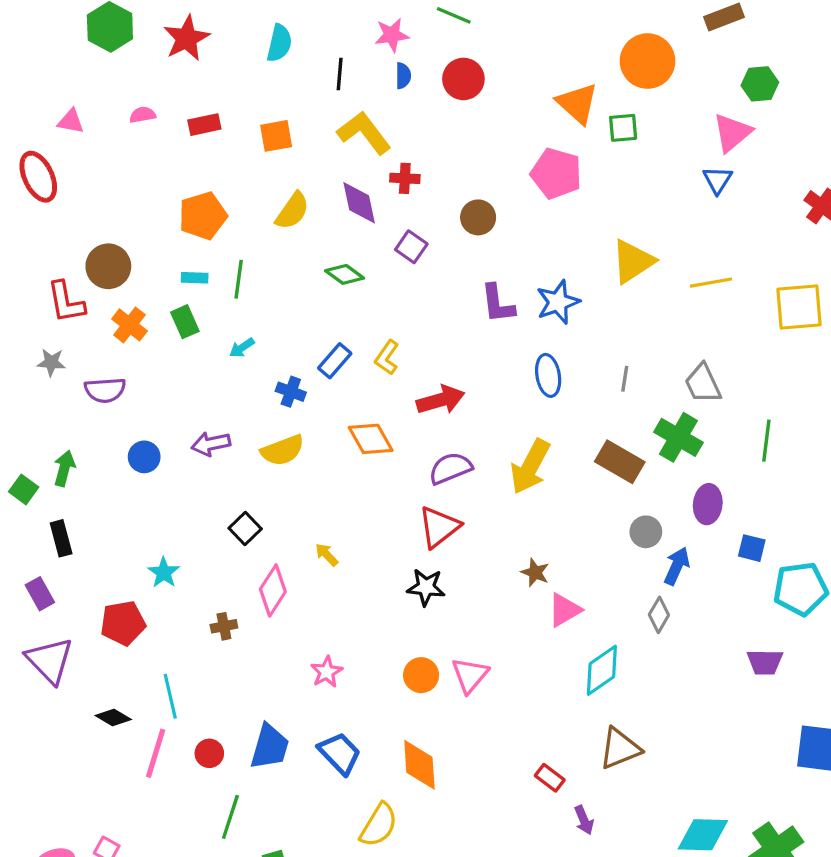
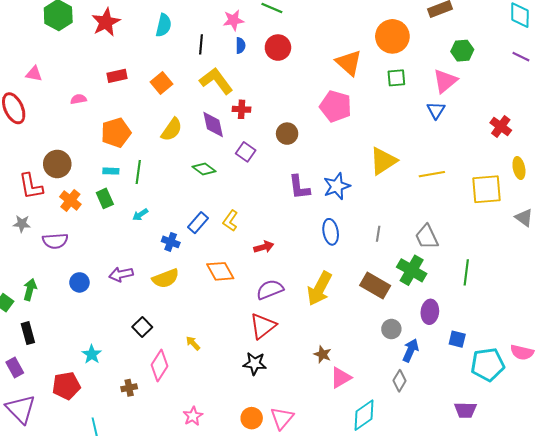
pink semicircle: (143, 115) -> (78, 99), moved
green square: (623, 128) -> (396, 78), moved
orange square: (276, 136) -> (162, 83), turned -30
red arrow: (441, 400) -> (264, 247), size x0.7

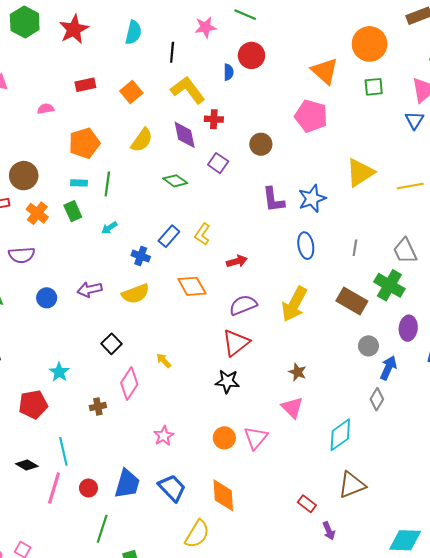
blue semicircle: (240, 45) -> (228, 72), moved
pink triangle: (341, 378) -> (292, 408), moved, turned -45

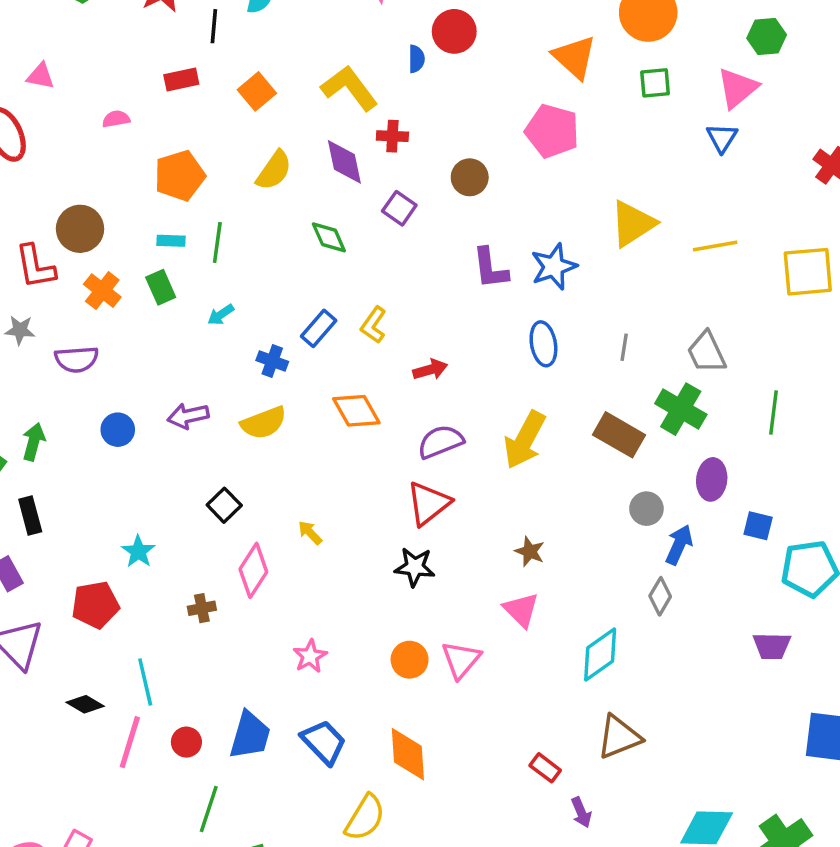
black line: (172, 52) -> (214, 26), moved
green diamond: (175, 181) -> (329, 237), turned 30

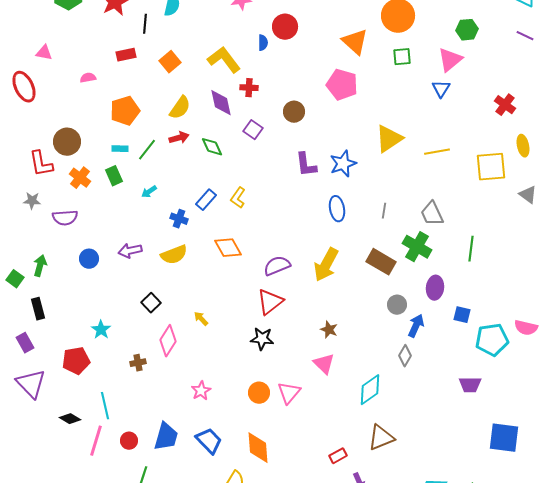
green line: (217, 243) -> (147, 150), turned 30
red arrow: (430, 370) -> (179, 138), moved
red rectangle: (545, 768) -> (338, 456), turned -66

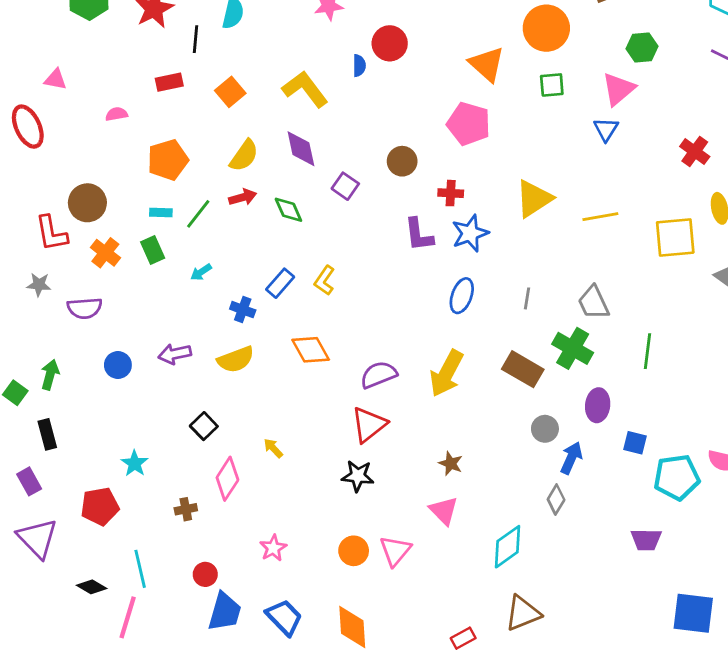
red cross: (249, 88) -> (451, 193), moved
blue ellipse: (337, 209) -> (462, 296), turned 30
red circle: (129, 441) -> (205, 574), moved

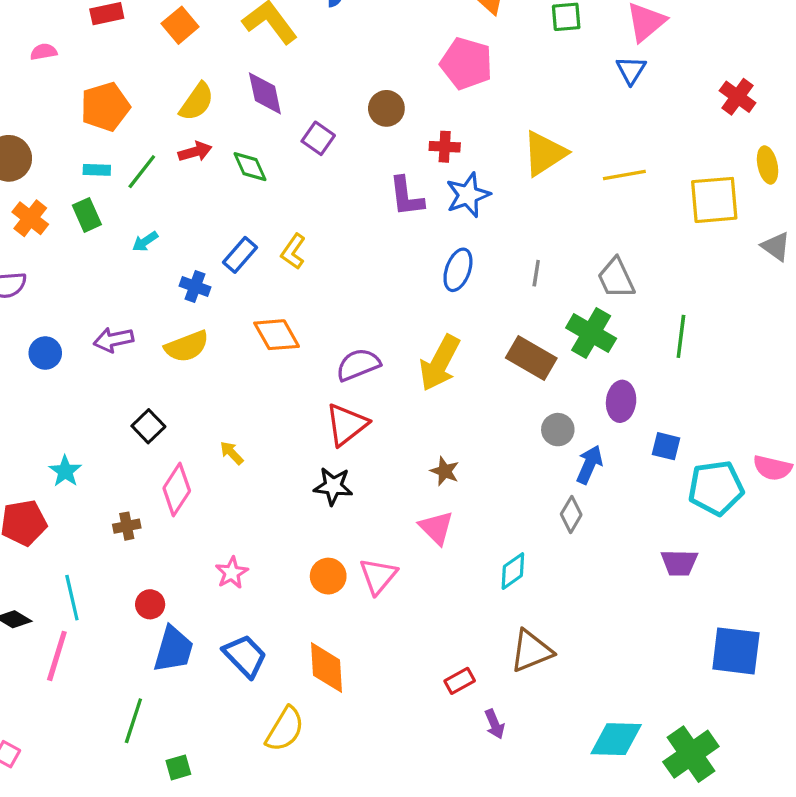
cyan diamond: (508, 547) -> (513, 571), size x0.7

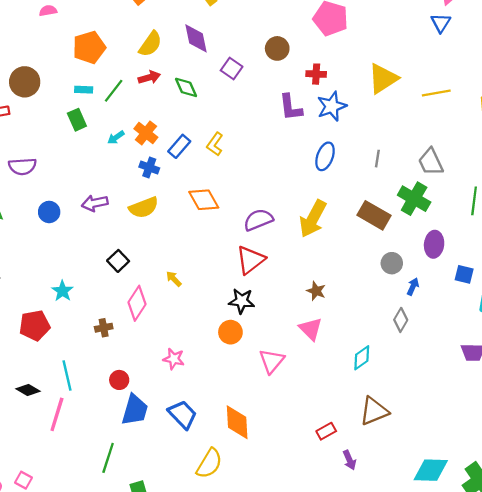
orange cross: (30, 218) -> (146, 133), moved
blue arrow: (589, 465) -> (413, 287), size x0.7
pink star: (232, 573) -> (174, 359), turned -30
orange circle: (328, 576) -> (230, 332), moved

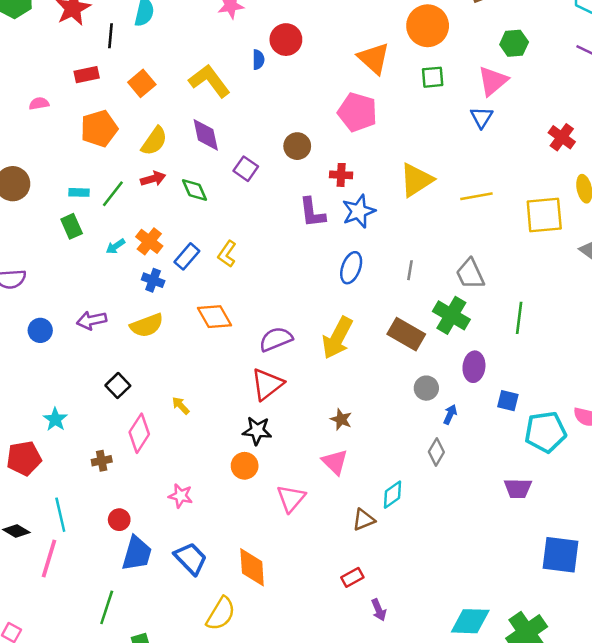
orange pentagon: (89, 47) -> (99, 129), moved
brown triangle: (374, 411) -> (364, 520), moved, size x0.7

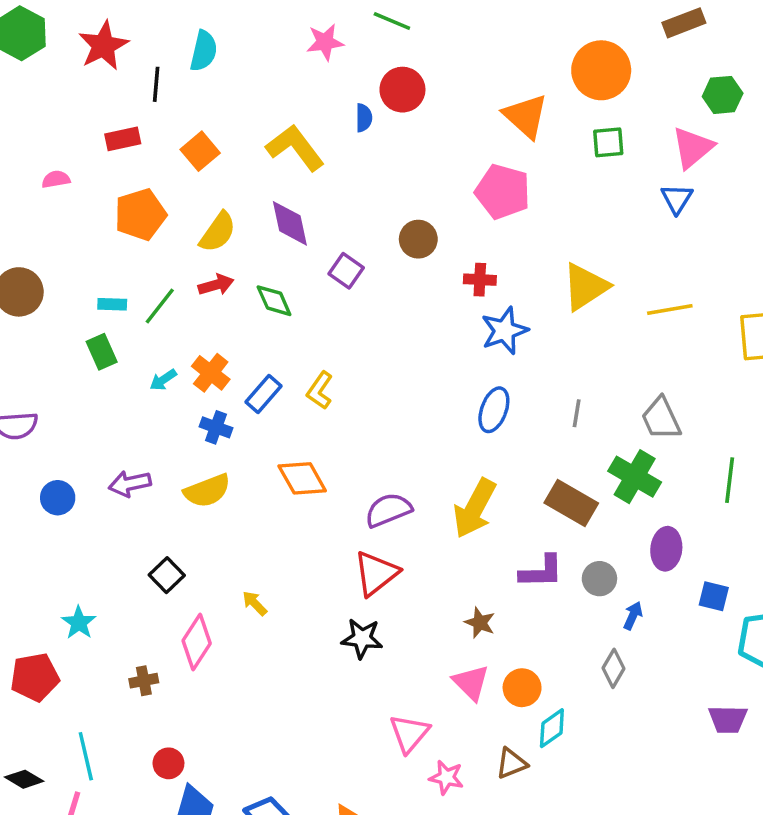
purple L-shape: (312, 213) -> (541, 572), moved, turned -84
orange circle: (245, 466) -> (522, 688), moved
pink star: (181, 496) -> (446, 777), moved

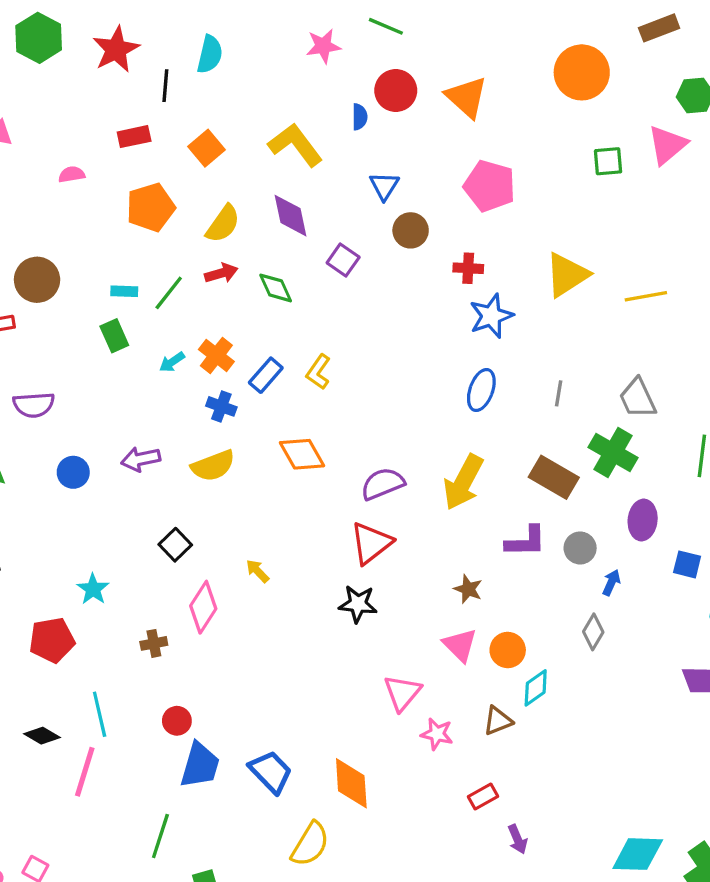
orange triangle: (526, 116) -> (467, 97), moved
green square: (608, 142) -> (608, 161), moved
blue triangle: (677, 199) -> (384, 186), moved

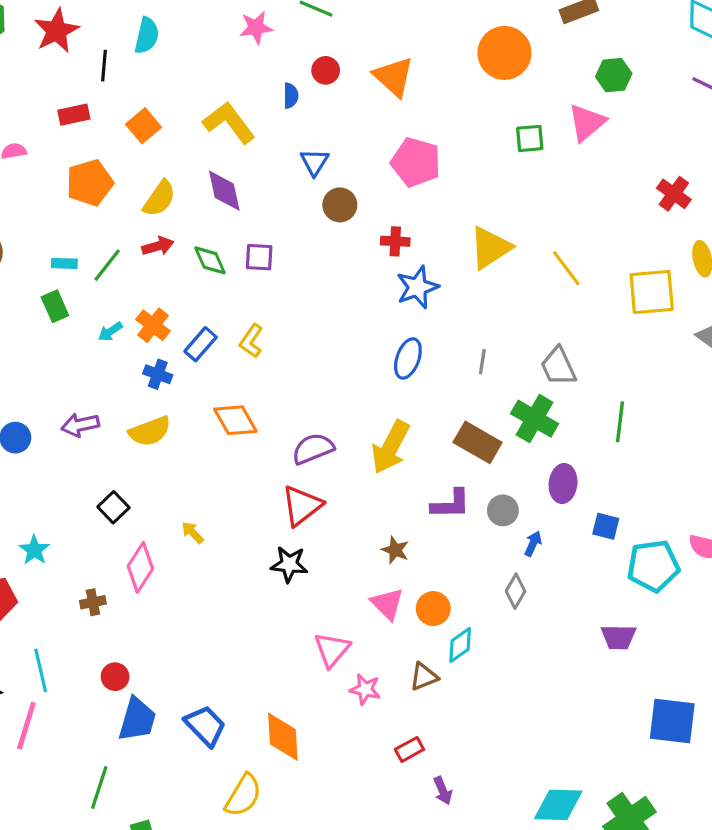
red circle: (396, 91) -> (326, 70), size x0.7
purple square: (343, 260) -> (259, 257), moved, turned -32
yellow line: (646, 296) -> (566, 268), turned 63

